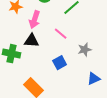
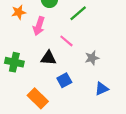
black triangle: (32, 41) -> (48, 58), moved
blue square: (60, 63) -> (64, 80), moved

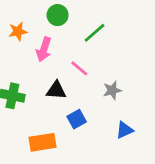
orange rectangle: (38, 98) -> (42, 142), turned -54

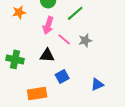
pink arrow: (44, 49) -> (48, 25), moved
gray star: (112, 90) -> (85, 40), moved

